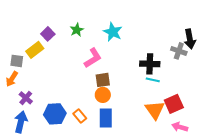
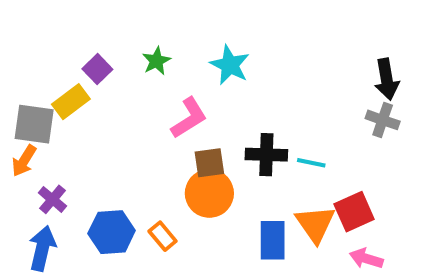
gray cross: (179, 51) -> (383, 120), moved
gray square: (17, 61) -> (34, 124), size x1.5
black cross: (150, 64) -> (266, 155), moved
orange circle: (103, 95) -> (209, 193), size x1.5
blue rectangle: (106, 118) -> (273, 240), moved

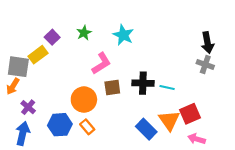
orange circle: (209, 193) -> (84, 100), moved
blue rectangle: (273, 240) -> (146, 129), turned -45

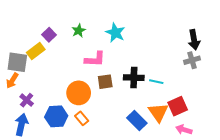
pink L-shape: (101, 63) -> (95, 59), turned 35
gray cross: (205, 65) -> (192, 60), turned -35

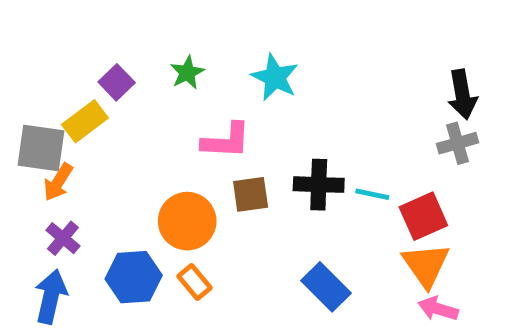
orange arrow: (12, 81) -> (58, 182), moved
red square: (178, 106) -> (423, 216), moved
orange triangle: (158, 112) -> (426, 265), moved

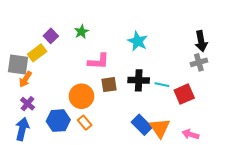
cyan star: (275, 77) -> (138, 41), moved
orange triangle: (426, 265) -> (160, 128), moved

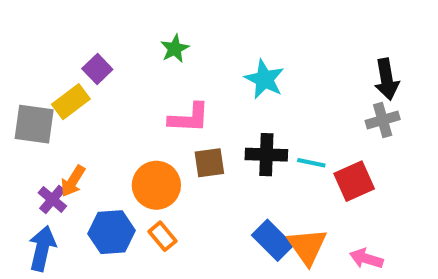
green star: (81, 32) -> (175, 49), moved
orange arrow: (25, 79) -> (73, 181), moved

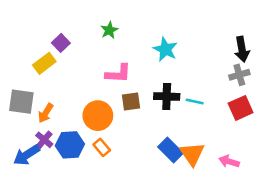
gray square: (34, 124) -> (21, 102), moved
red square: (354, 181) -> (241, 108), moved
purple cross: (52, 199) -> (44, 140), moved
blue arrow: (42, 248) -> (26, 155), turned -136

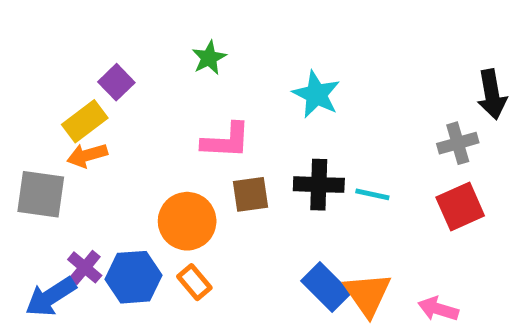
black arrow: (242, 49) -> (492, 94), moved
orange arrow: (46, 113) -> (87, 155), moved, turned 42

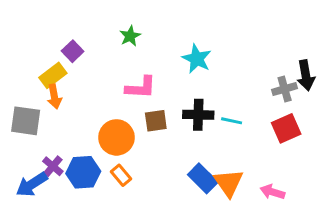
black arrow: (492, 94) -> (306, 75), moved
orange arrow: (87, 155) -> (54, 97), turned -85

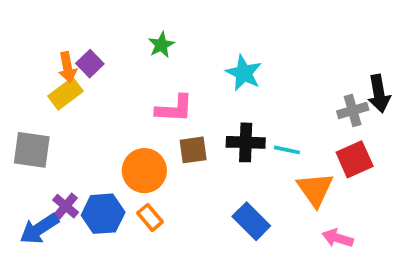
orange arrow: (54, 97) -> (67, 67), moved
orange triangle: (229, 183) -> (315, 189), moved

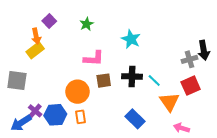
purple square: (90, 64) -> (49, 21), moved
cyan line: (287, 150) -> (154, 81), turned 32
orange rectangle: (150, 217) -> (81, 117), turned 32

